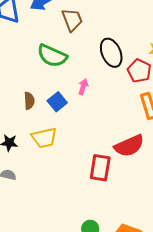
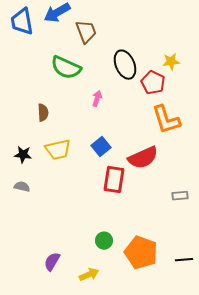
blue square: (57, 102) -> (101, 147), moved

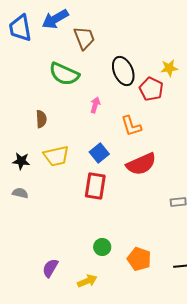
orange L-shape: (166, 120) -> (131, 126), moved, size x0.7
red rectangle: (114, 180) -> (95, 186), moved
orange pentagon: (141, 253) -> (139, 259), size x0.7

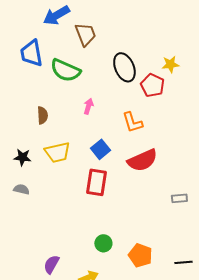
blue trapezoid: (20, 28) -> (31, 53), moved
pink arrow: (95, 105) -> (88, 106), moved

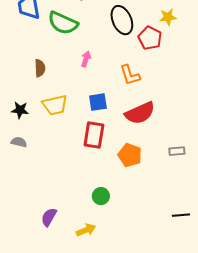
blue square: (100, 149) -> (98, 102), turned 30
orange pentagon: (140, 255) -> (130, 155), moved

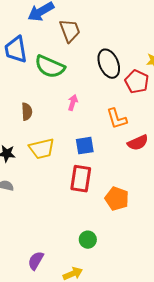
red semicircle: (140, 113) -> (138, 143), moved, size x0.7

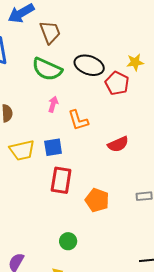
black ellipse: (109, 64) -> (89, 65), turned -48
green semicircle: (50, 67) -> (47, 69), moved
orange L-shape: (117, 119) -> (78, 120), moved
blue square: (85, 146) -> (53, 147), moved

